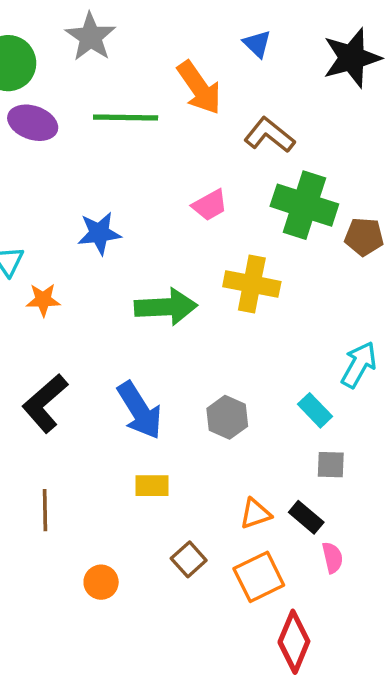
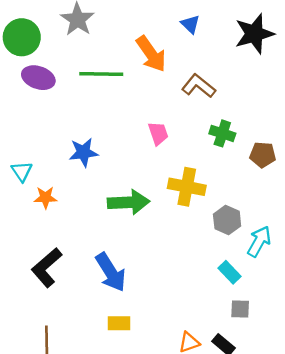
pink trapezoid: (210, 205) -> (158, 133), turned -80
green cross: (304, 205) -> (222, 133), size x0.6
gray hexagon: (227, 417) -> (227, 220), moved

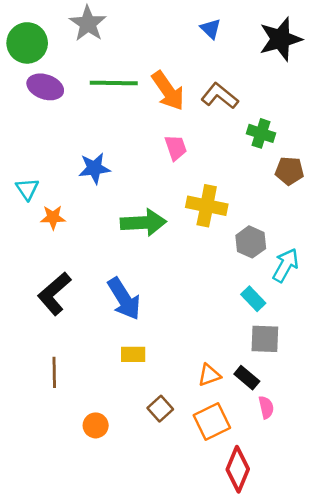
orange arrow: (151, 54) -> (168, 91), moved
green cross: (222, 133) -> (261, 133), moved
gray square: (240, 309) -> (265, 339), size x1.4

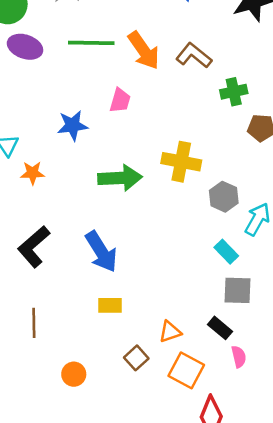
green cross: (261, 133) -> (234, 92), turned -30
pink trapezoid: (176, 148) -> (120, 100), moved, turned 35
orange triangle: (209, 375) -> (170, 332), moved
orange square: (212, 422) -> (186, 370), turned -36

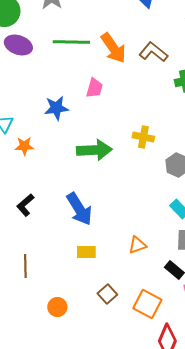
yellow cross: (181, 162) -> (143, 137), size x0.7
black L-shape: (34, 247) -> (25, 205), size x0.7
orange triangle: (170, 332) -> (137, 245), moved

